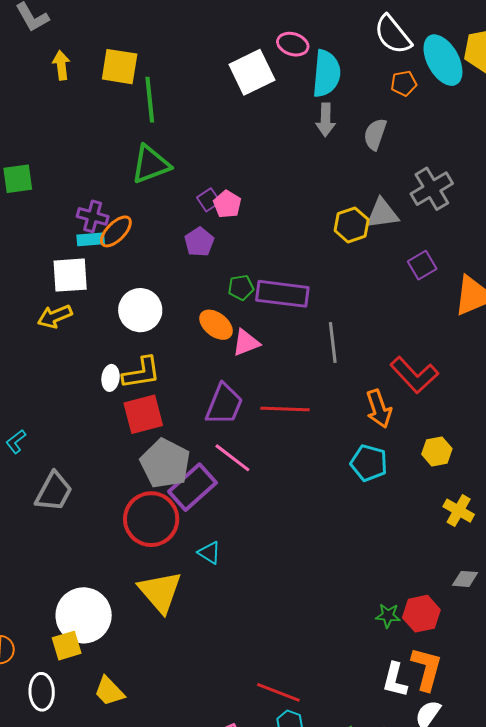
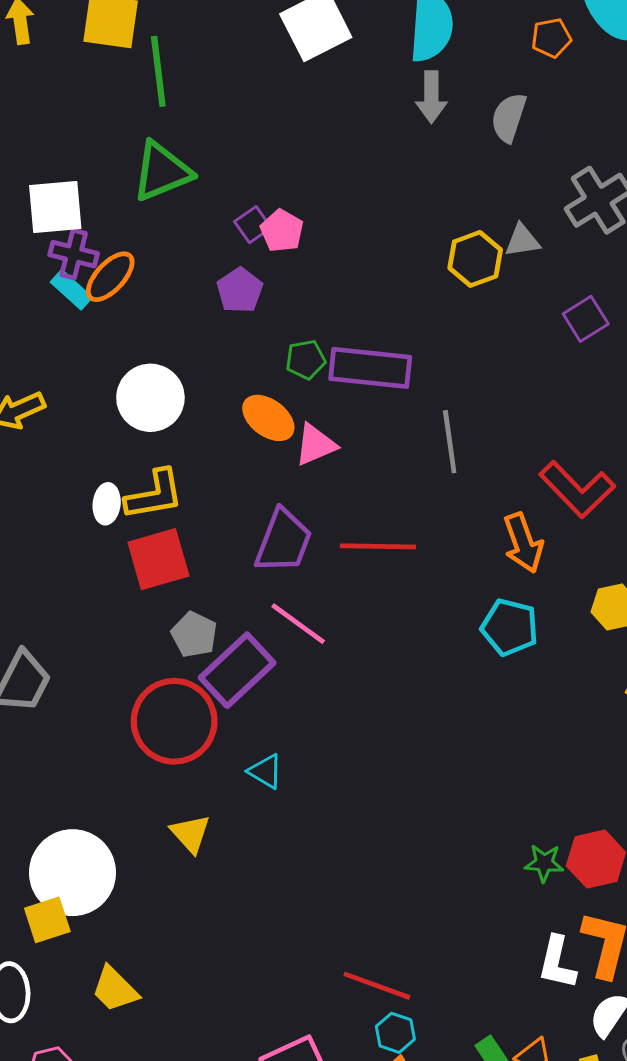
gray triangle: (382, 214) -> (522, 241), size x0.7
cyan rectangle: (91, 239) -> (71, 290), turned 48
white square: (70, 275) -> (55, 207), moved
gray pentagon: (165, 463) -> (194, 635), size x0.6
yellow triangle: (160, 592) -> (190, 834), size x0.6

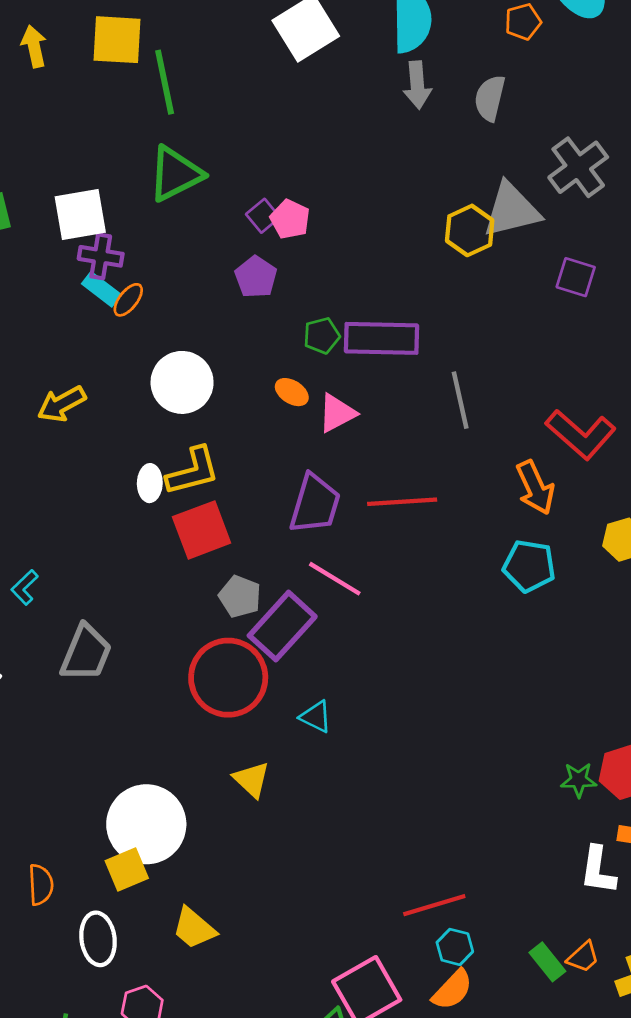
gray triangle: (522, 241) -> (512, 210), size x1.8
orange ellipse: (110, 277) -> (128, 300), moved, size x0.7
purple square: (586, 319) -> (576, 277), turned -36
orange ellipse: (268, 418) -> (292, 392), size x0.7
red line: (377, 986) -> (434, 905), turned -32

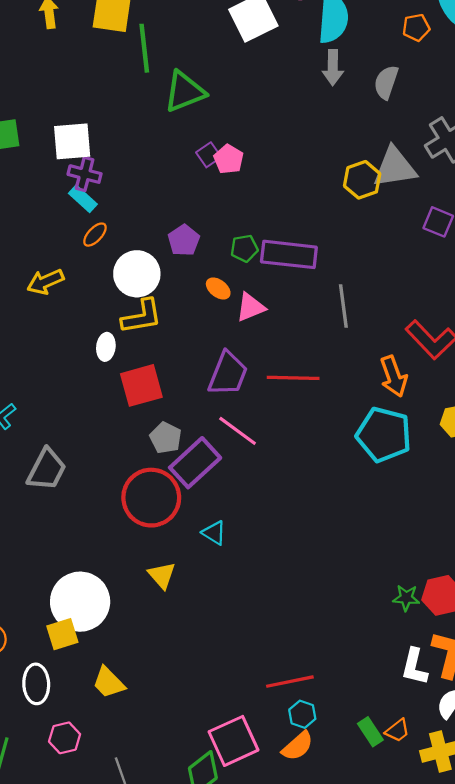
green triangle: (175, 174) -> (185, 92), moved
purple pentagon: (256, 277) -> (184, 240), moved
orange ellipse: (128, 300) -> (95, 235), moved
yellow L-shape: (193, 471) -> (142, 316), moved
cyan pentagon: (529, 566) -> (384, 435), size x1.4

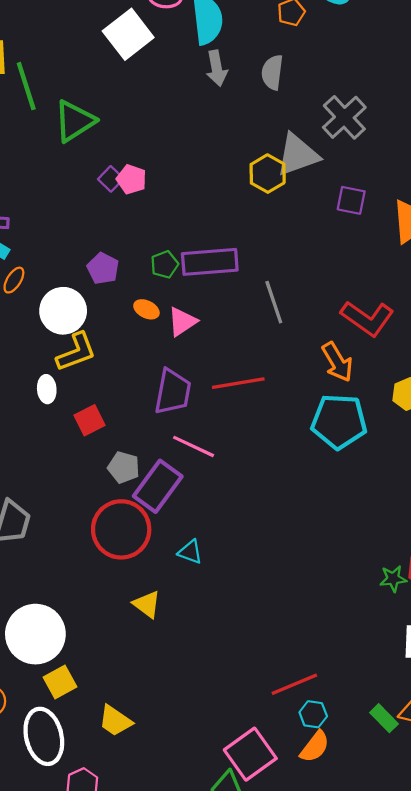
red square: (141, 385) -> (89, 420), size x0.7
white circle: (80, 602) -> (35, 634), moved
white ellipse: (36, 684) -> (44, 736), size x1.4

